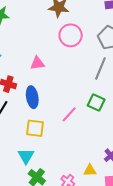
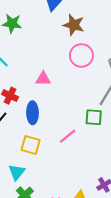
green square: (96, 102) -> (94, 117), moved, turned -30

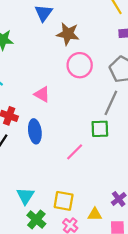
pink triangle: (43, 79) -> (42, 94), turned 35
yellow square: (31, 145) -> (64, 201), moved

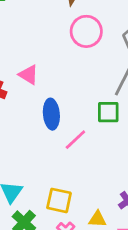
pink triangle: (42, 94) -> (29, 75), moved
blue ellipse: (35, 131) -> (51, 114), moved

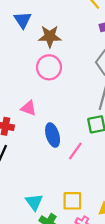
pink circle: (86, 31) -> (49, 67), moved

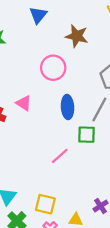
brown star: (50, 36) -> (77, 36), moved
blue ellipse: (53, 135) -> (68, 107), moved

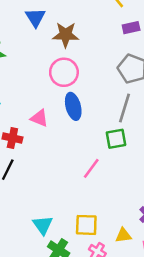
brown star: (77, 36) -> (66, 35), moved
blue ellipse: (68, 107) -> (73, 106), moved

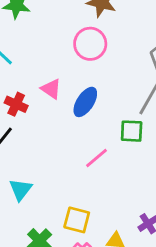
blue ellipse: (73, 106) -> (85, 102), moved, turned 35
cyan triangle: (43, 225) -> (21, 189), moved

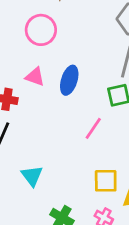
pink circle: (90, 44) -> (41, 30), moved
yellow square: (77, 220) -> (106, 181), moved

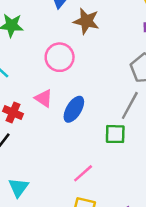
pink line: (93, 128) -> (83, 173), moved

